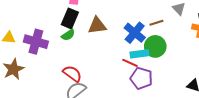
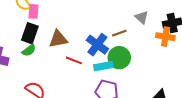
red line: (130, 63) -> (74, 60), moved

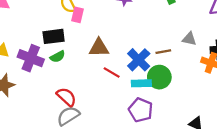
gray triangle: (142, 17) -> (189, 39), turned -40
black rectangle: (30, 33) -> (54, 36), moved, turned 54
green semicircle: (29, 50) -> (58, 57), moved

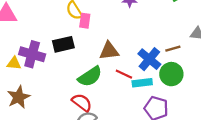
green semicircle: (58, 57) -> (90, 77), moved, size x1.6
purple cross: (31, 58) -> (32, 54), moved
cyan rectangle: (141, 83) -> (142, 83), moved

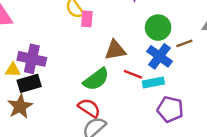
black rectangle: (63, 44) -> (29, 83), moved
green circle: (171, 74) -> (158, 28), moved

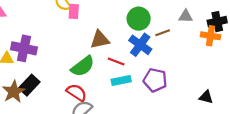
black rectangle: (29, 83) -> (29, 85), moved, turned -30
cyan rectangle: (153, 83) -> (121, 81), moved
purple pentagon: (170, 109) -> (155, 80), moved

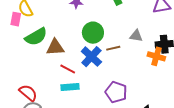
pink rectangle: (74, 11) -> (16, 19), moved
green semicircle: (83, 66) -> (36, 37), moved
purple pentagon: (155, 80) -> (116, 92), moved

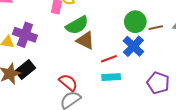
brown triangle: (55, 47) -> (85, 40), moved, turned 30
brown line: (113, 48) -> (156, 28), moved
red line: (68, 69) -> (109, 59), turned -49

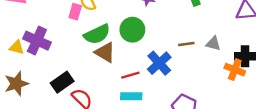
green circle: (135, 22) -> (132, 30), moved
black rectangle: (25, 70) -> (62, 82), moved

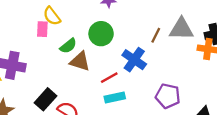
green semicircle: (97, 34) -> (68, 46), size x0.7
brown line: (186, 44) -> (156, 35), turned -42
gray triangle: (213, 44) -> (181, 29), size x1.6

